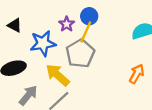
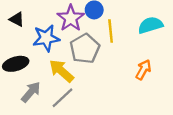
purple star: (67, 24) -> (71, 18), size x1.6
yellow line: (86, 32) -> (111, 31), moved, turned -30

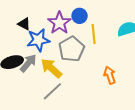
black triangle: (17, 19) -> (24, 24), moved
orange arrow: (143, 70) -> (110, 75), moved, turned -48
gray arrow: (31, 92) -> (28, 63), moved

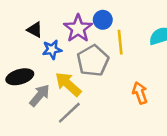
blue star: (38, 40) -> (52, 50), size x0.7
gray arrow: (28, 63) -> (40, 95), moved

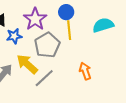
blue circle: (103, 20) -> (66, 12), moved
gray line: (69, 113) -> (44, 78), moved

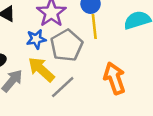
blue star: (14, 36) -> (36, 39), moved
orange arrow: (85, 71) -> (115, 78), size x1.4

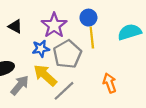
orange arrow: (115, 78) -> (110, 83), size x0.7

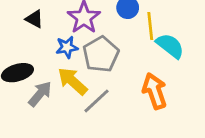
cyan semicircle: (130, 32) -> (170, 46), moved, turned 55
yellow line: (92, 38) -> (150, 26), moved
orange arrow: (110, 83) -> (155, 91), size x1.4

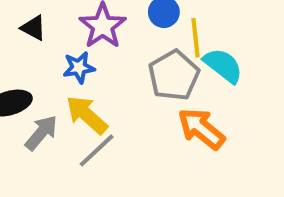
gray pentagon: (101, 54) -> (174, 75), moved
orange arrow: (155, 91) -> (201, 129), turned -32
gray line: (97, 101) -> (97, 150), moved

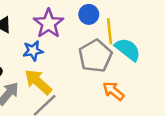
orange arrow: (201, 129) -> (113, 91), size x0.7

